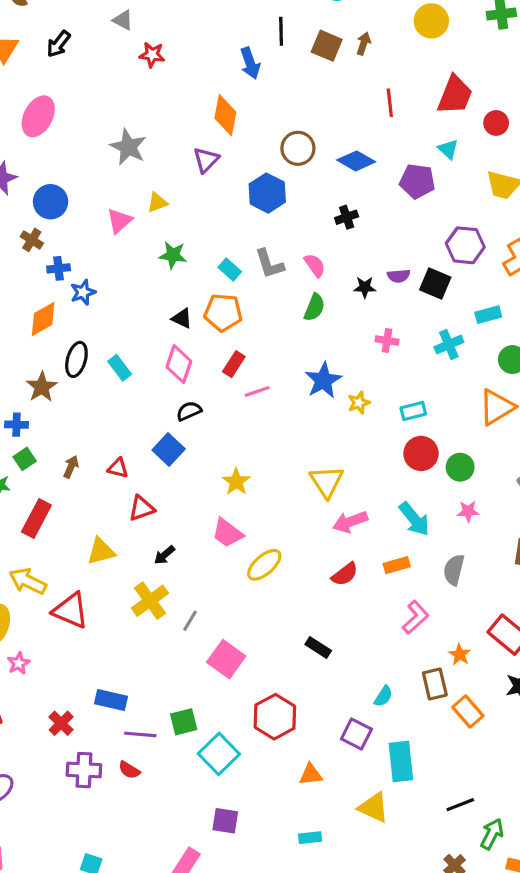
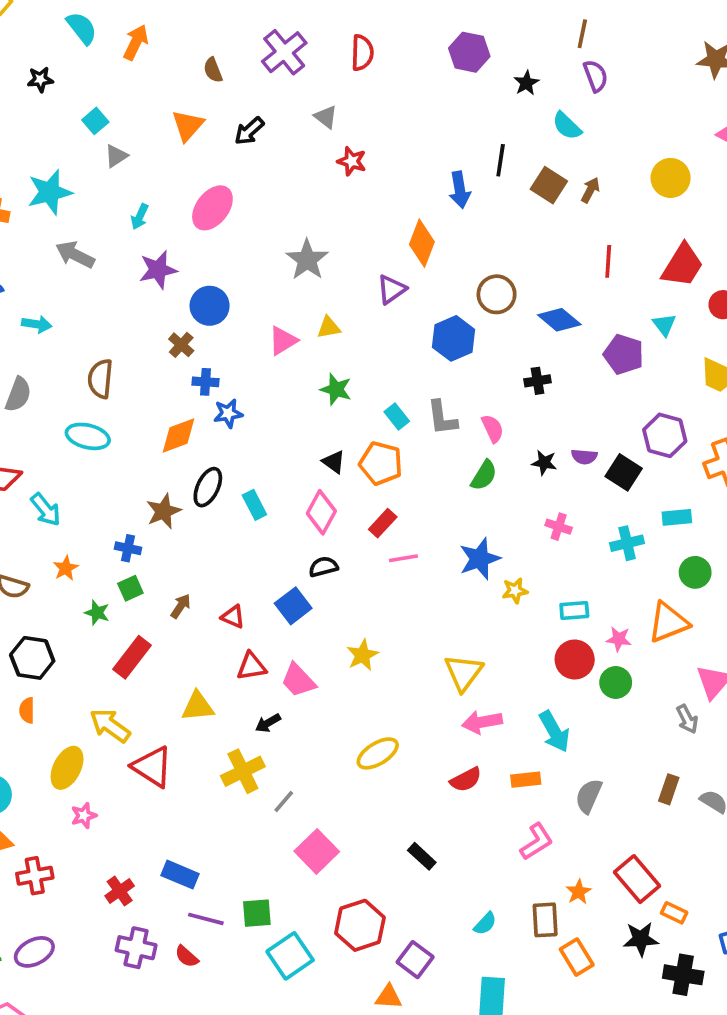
pink star: (468, 511) -> (619, 639), moved
pink trapezoid: (227, 533) -> (298, 680), moved
purple square: (356, 734) -> (415, 960), moved

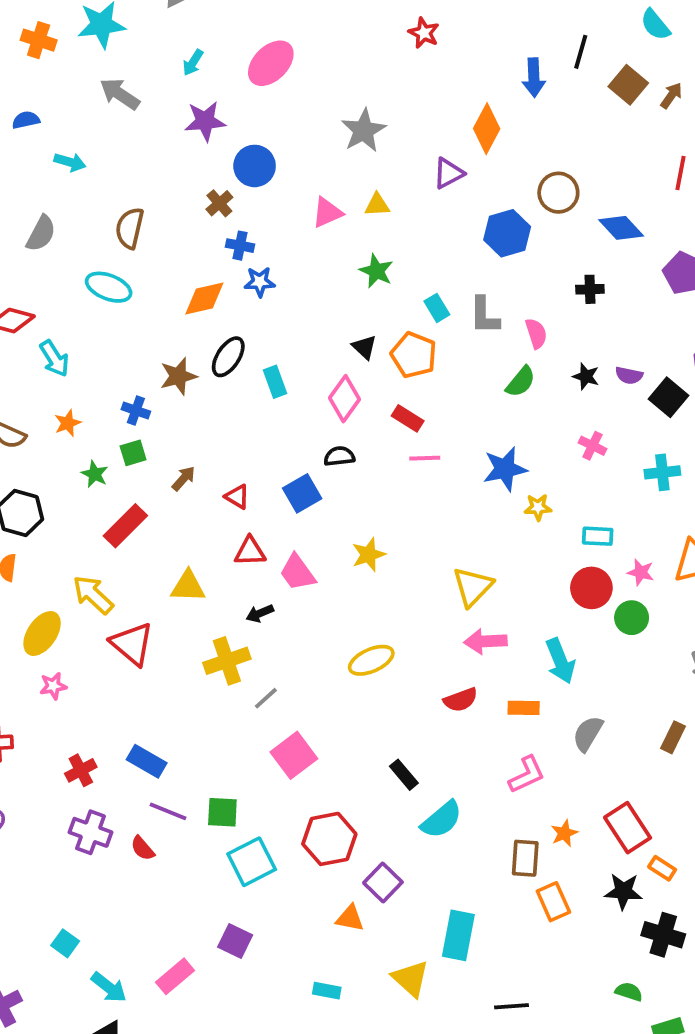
red rectangle: (383, 523) -> (408, 418), turned 72
cyan semicircle: (485, 924) -> (442, 820), moved, size x1.6

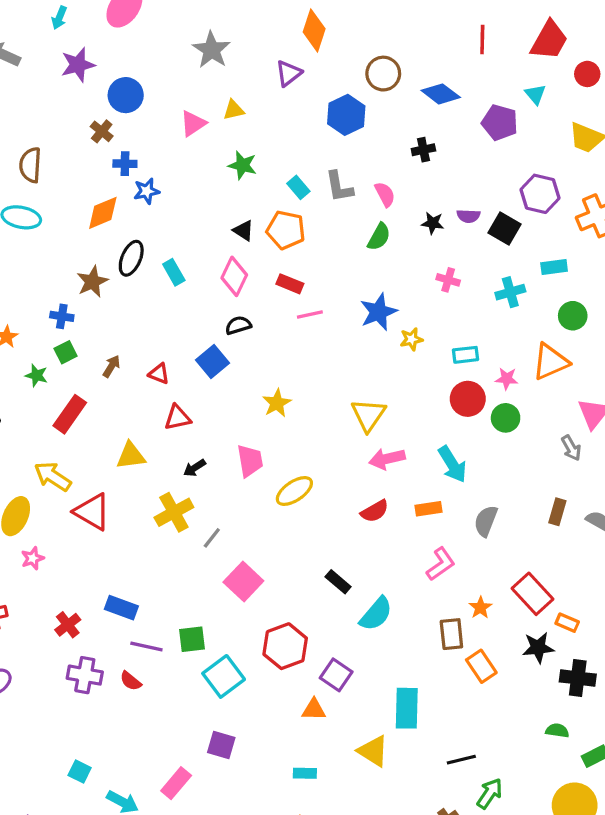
pink trapezoid: (297, 573) -> (250, 461), moved, turned -144

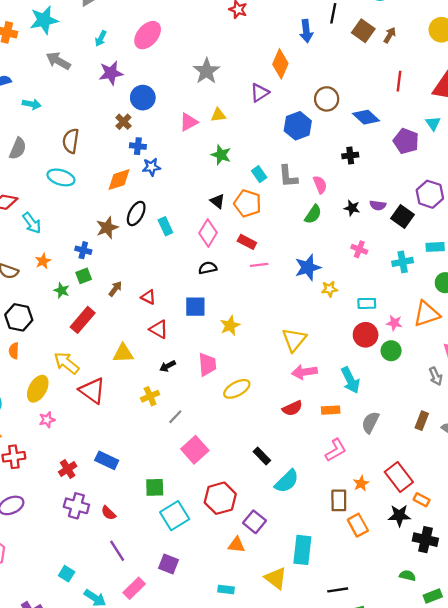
blue square: (213, 362) -> (195, 307), moved, turned 35
red triangle: (177, 418) -> (159, 329), turned 36
yellow cross: (174, 512) -> (150, 396), size x0.7
purple line: (146, 646) -> (117, 551), moved, turned 40

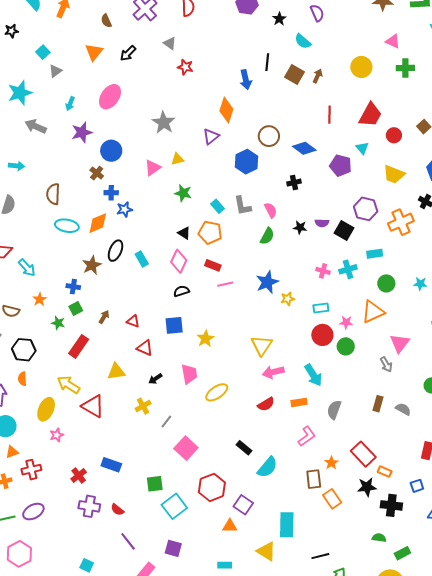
cyan ellipse: (61, 177) -> (67, 226), moved
pink cross: (359, 249) -> (323, 271), moved

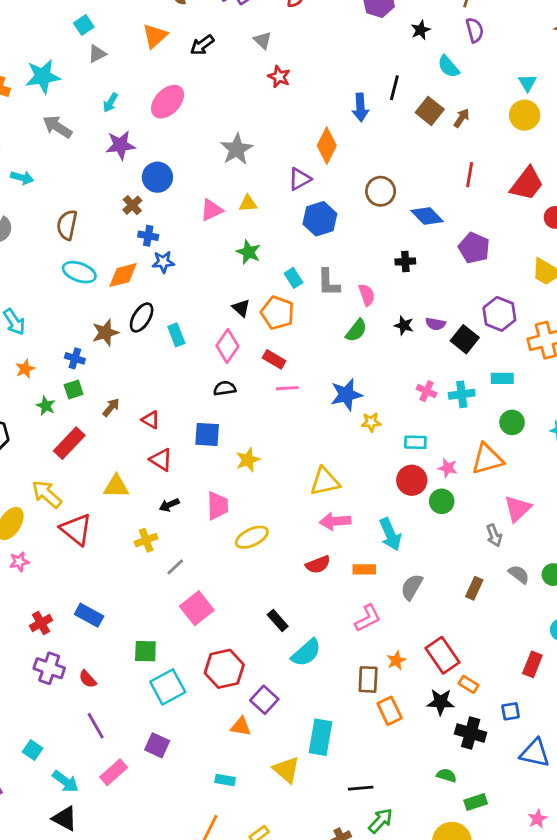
cyan triangle: (362, 148) -> (527, 83), moved
blue hexagon: (247, 162) -> (320, 219), moved
yellow triangle: (262, 345) -> (325, 481), turned 35
gray semicircle: (403, 409) -> (519, 574), moved

